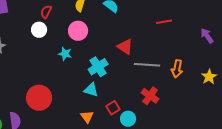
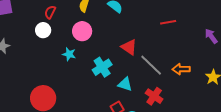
gray line: (147, 65) -> (151, 65), turned 40
orange arrow: (177, 69) -> (181, 69), turned 78
cyan triangle: (91, 90) -> (125, 84), moved

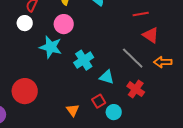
red line: (168, 22) -> (141, 14), moved
red triangle: (129, 47) -> (151, 35), moved
cyan star: (69, 54) -> (51, 47), size x1.6

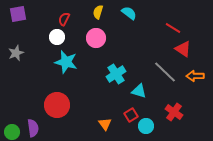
red line: (141, 14) -> (173, 28), turned 42
cyan star: (51, 47) -> (66, 62), moved
red cross: (136, 89) -> (174, 112), moved

